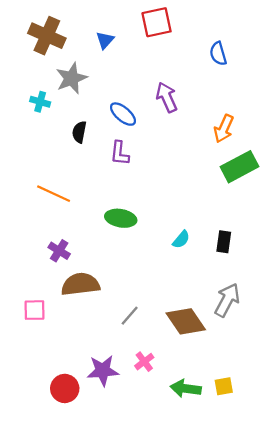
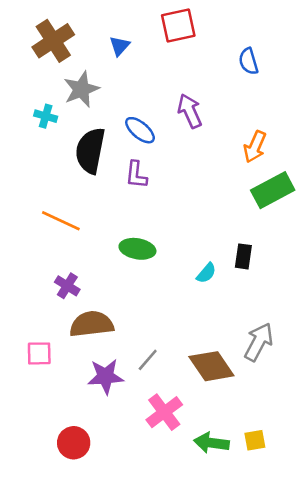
brown cross: (47, 36) -> (53, 41), turned 33
black semicircle: (79, 132) -> (90, 151), size x1.8
black rectangle: (224, 242) -> (243, 256), moved
pink cross: (144, 362) -> (164, 412), size x1.6
purple star: (103, 371) -> (106, 376), moved

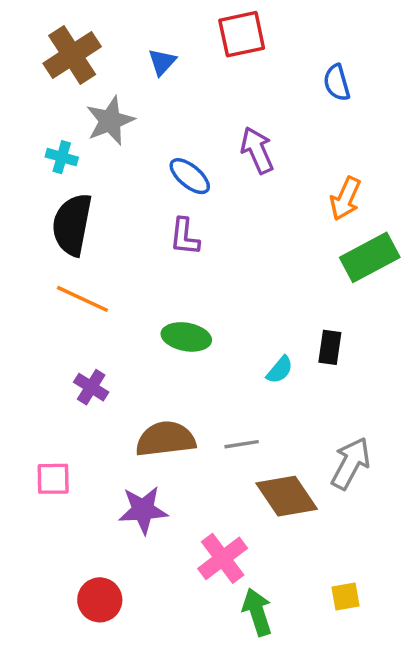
black semicircle: (90, 151) -> (72, 225), moved
brown semicircle: (92, 324) -> (166, 439), moved
gray line: (148, 360) -> (242, 444), moved, turned 40
green arrow: (211, 443) -> (257, 612), moved, turned 64

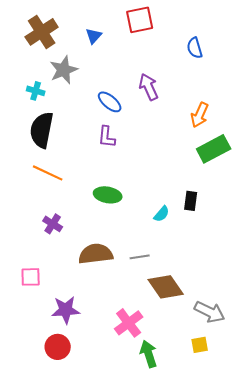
gray arrow: (351, 463) -> (210, 312), moved, turned 88
purple star: (143, 510) -> (66, 310), moved

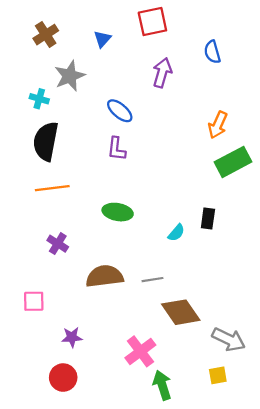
brown cross: (42, 32) -> (46, 35), size x0.7
purple arrow: (149, 87) -> (162, 73), moved, turned 40
orange line: (48, 173) -> (52, 188), turned -32
purple star: (66, 310) -> (72, 337), size x0.7

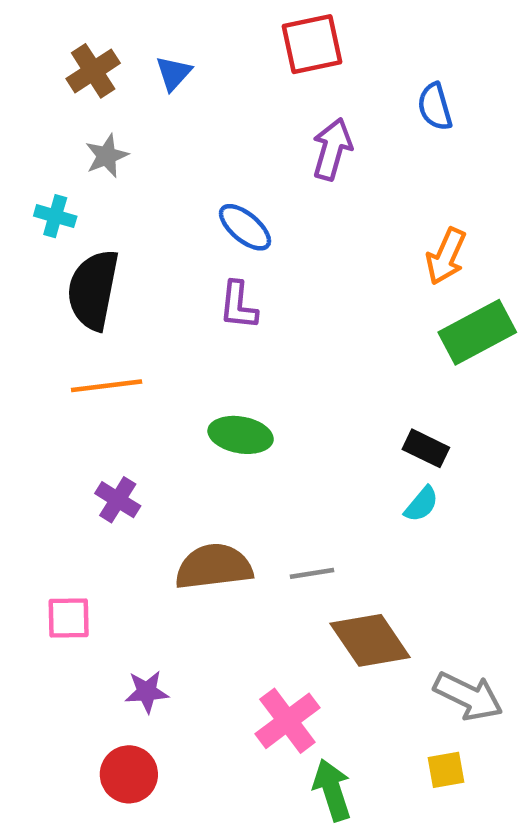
blue triangle: (102, 39) -> (174, 73), moved
gray star: (70, 76) -> (107, 156), moved, size x0.7
cyan cross: (39, 99) -> (55, 216), moved
black rectangle: (208, 219) -> (426, 448), turned -72
cyan semicircle: (176, 233) -> (421, 504), moved

